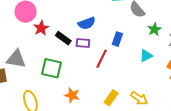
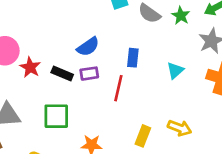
green star: (154, 29) -> (181, 16), moved

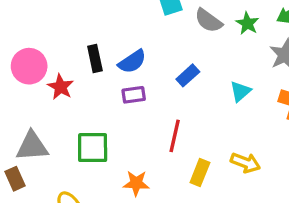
blue rectangle: (133, 58) -> (188, 75), turned 42
black rectangle: (62, 73) -> (95, 58), moved, turned 55
red line: (118, 88) -> (175, 136), moved

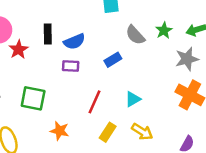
gray semicircle: (208, 21) -> (135, 35), moved
cyan triangle: (240, 91) -> (133, 99), moved

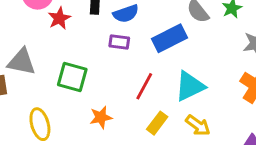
blue rectangle: (113, 60) -> (170, 38), size x1.6
cyan triangle: (133, 99) -> (190, 86), size x1.6
orange star: (60, 131) -> (101, 117), turned -30

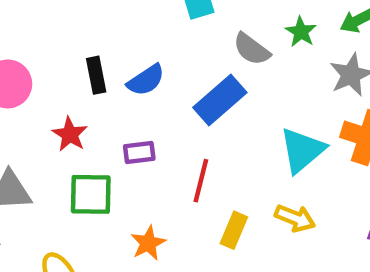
red star: (59, 18) -> (70, 134), moved
purple rectangle: (119, 42) -> (139, 153), moved
cyan triangle: (190, 86) -> (302, 150), moved

